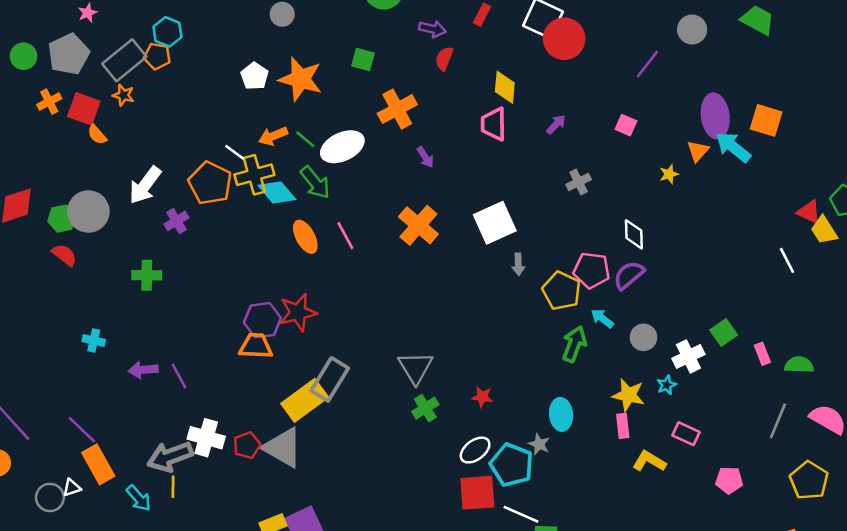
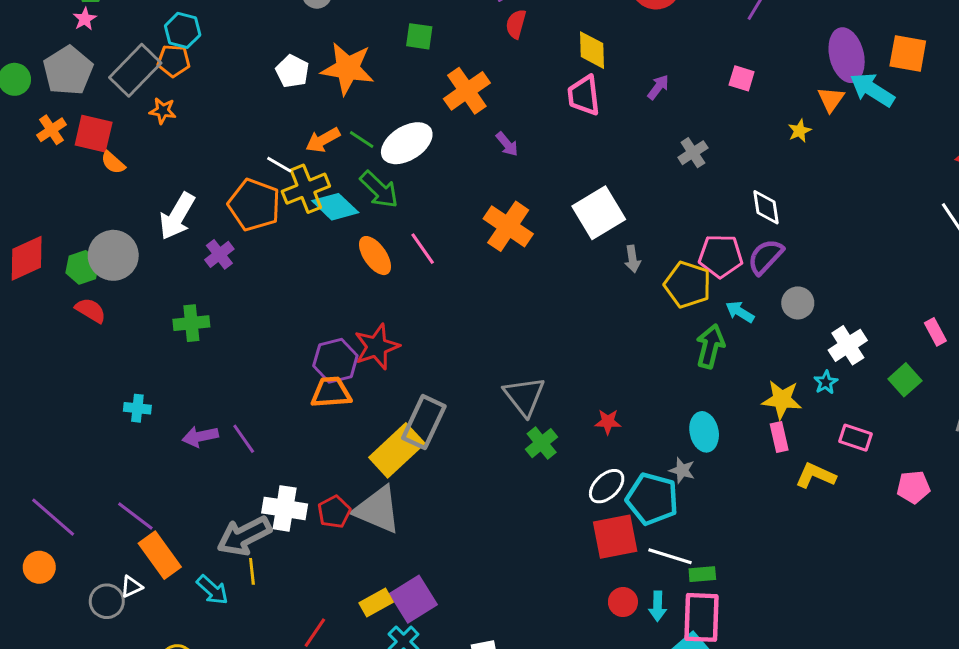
orange star: (123, 95) -> (163, 111), moved
green square: (724, 333) -> (905, 380), moved
gray circle: (643, 337) -> (798, 303), moved

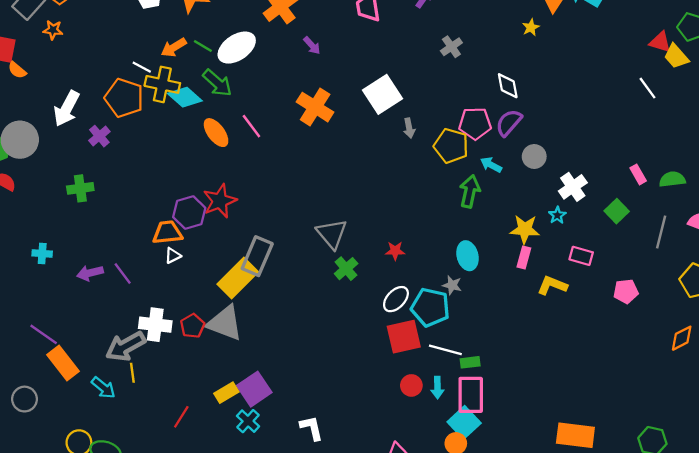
yellow cross: (306, 189) -> (162, 84), turned 36
orange trapezoid: (331, 392) -> (167, 232), moved
pink rectangle: (779, 437) -> (524, 258), turned 30
white triangle: (131, 587) -> (173, 256), moved

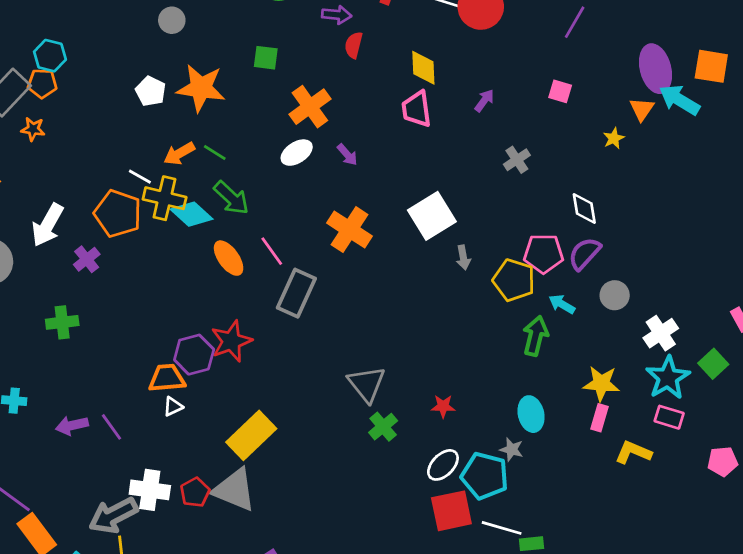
white ellipse: (237, 48) -> (297, 153), moved, size x0.7
cyan star: (557, 215) -> (668, 378), moved, size x2.0
gray rectangle: (257, 256) -> (296, 293), moved

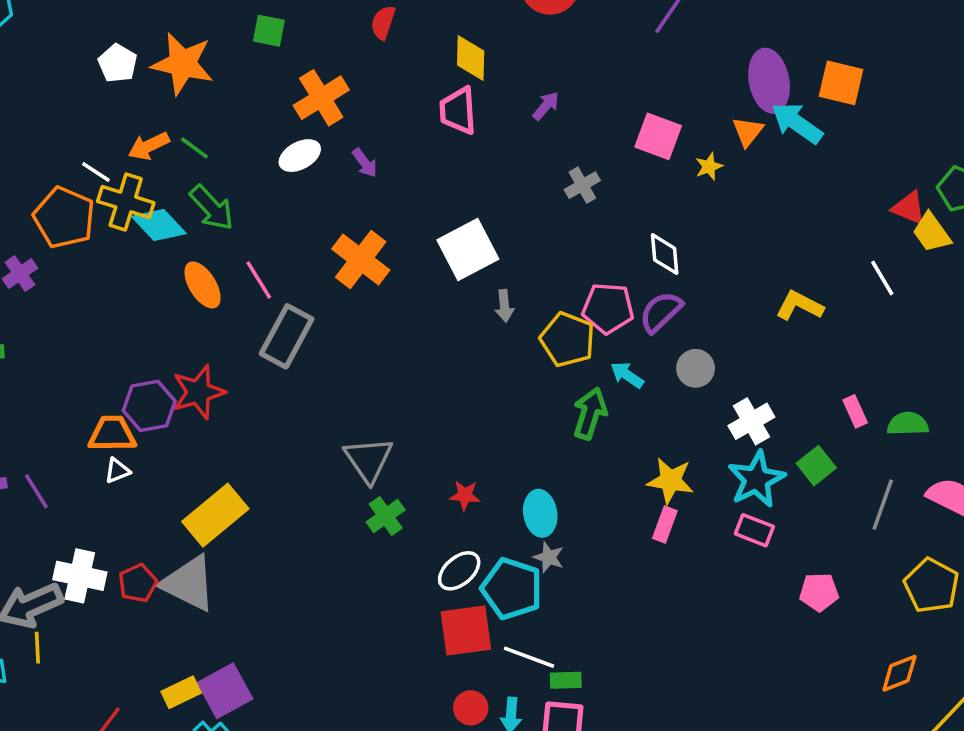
pink square: (560, 91) -> (658, 136), moved, size x1.5
cyan ellipse: (531, 414) -> (540, 513), moved
yellow L-shape: (633, 452) -> (799, 306), moved

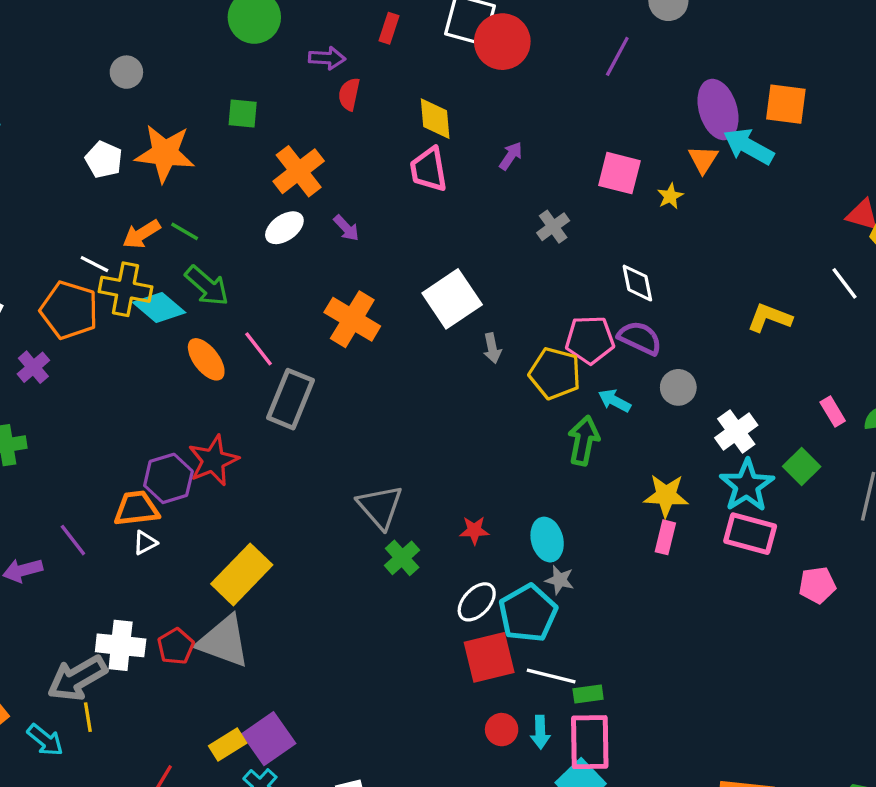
purple semicircle: (661, 312) -> (640, 338), turned 75
purple line: (36, 491) -> (73, 540), moved
pink rectangle: (754, 530) -> (750, 534), size x1.4
cyan pentagon: (512, 589) -> (528, 613), turned 30

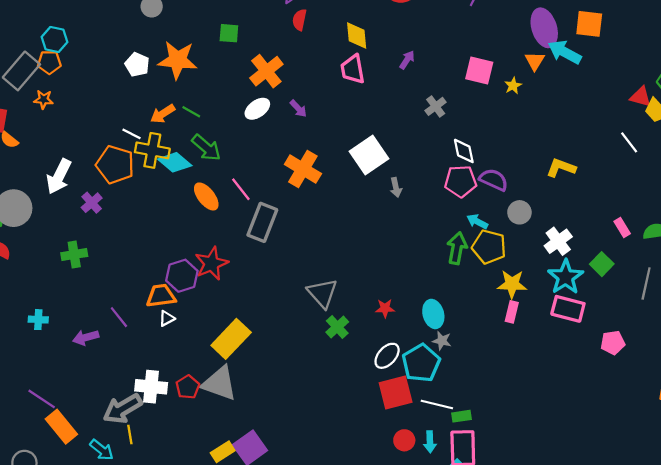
white diamond: (637, 283) -> (464, 151), moved
yellow L-shape: (770, 318) -> (561, 168), moved
yellow pentagon: (555, 373) -> (489, 247), moved

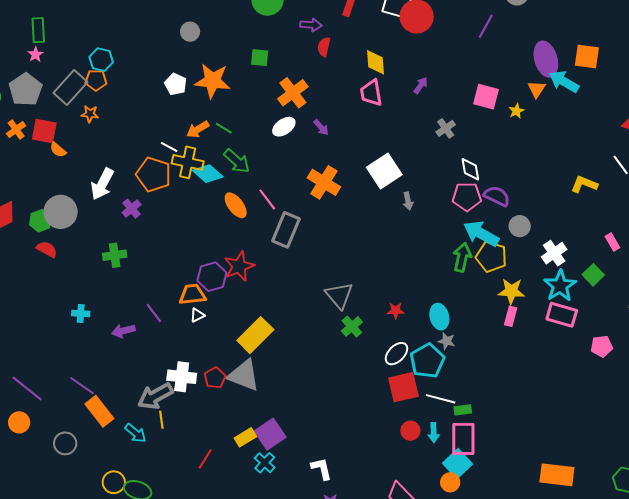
yellow L-shape: (561, 168) -> (584, 184), moved
cyan arrow: (477, 222) -> (481, 234), size x1.8

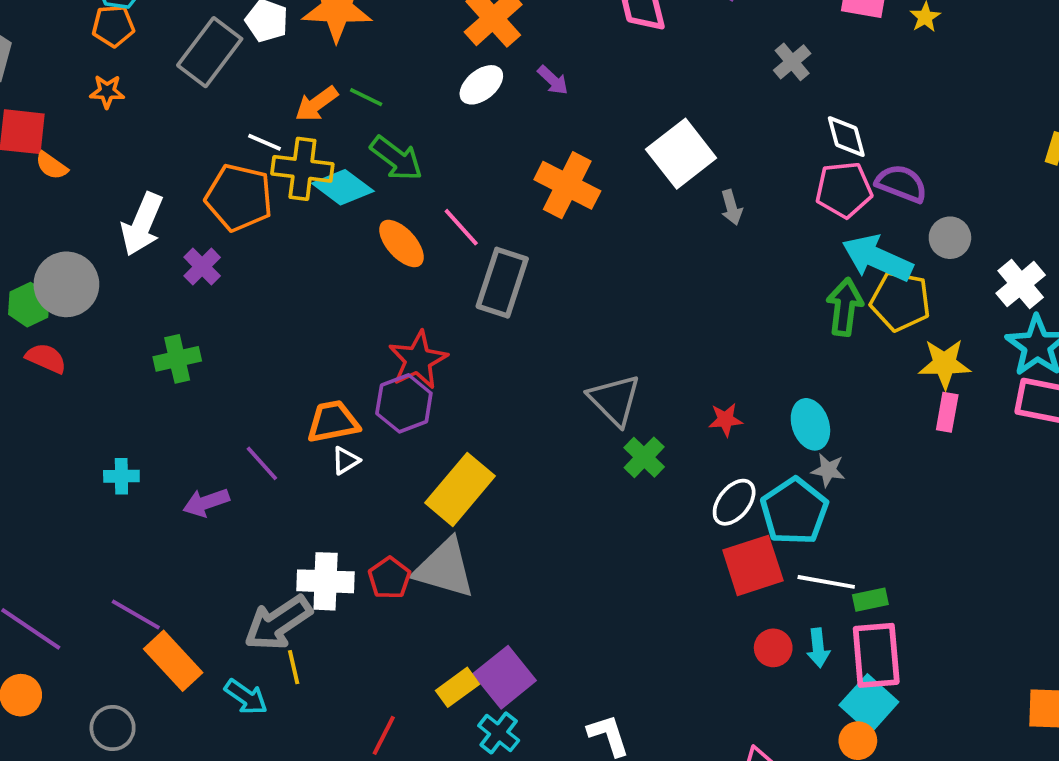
gray rectangle: (71, 87) -> (210, 52), moved
purple hexagon: (212, 277) -> (404, 403), moved

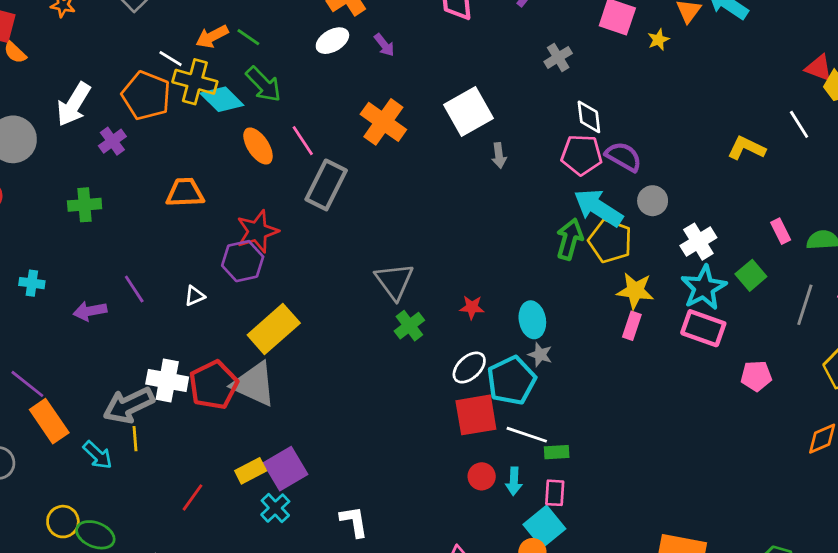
orange trapezoid: (333, 422) -> (185, 193), moved
red pentagon: (389, 578) -> (213, 385), size x1.6
pink rectangle: (876, 655) -> (555, 493), size x0.6

